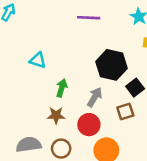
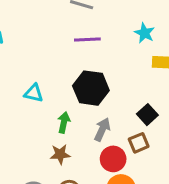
black hexagon: (111, 65) -> (91, 88), moved
red circle: (89, 125) -> (113, 159), moved

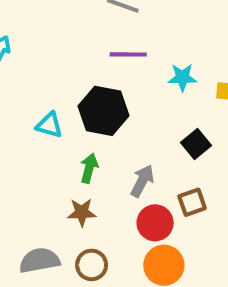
cyan star: (144, 33) -> (182, 77), moved, turned -30
black hexagon: (91, 88) -> (103, 111), moved
black square: (147, 115) -> (196, 144), moved

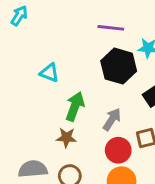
black hexagon: (103, 111) -> (119, 66), moved
green arrow: (89, 168) -> (75, 106), size x1.4

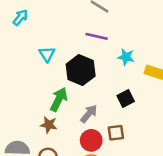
black hexagon: (119, 66) -> (81, 70), moved
cyan triangle: (49, 73) -> (47, 54), moved, turned 30

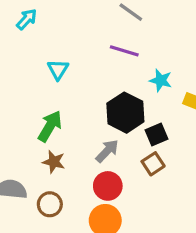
black hexagon: (81, 70) -> (125, 113), moved
green arrow: (59, 99) -> (50, 126), moved
brown square: (116, 133) -> (153, 164), moved, turned -30

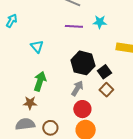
cyan star: (161, 80) -> (100, 22), moved
brown star: (54, 162) -> (30, 103), moved

